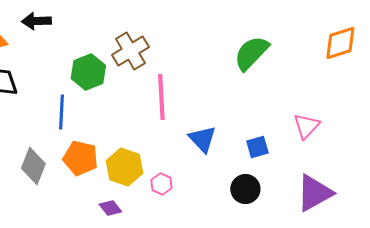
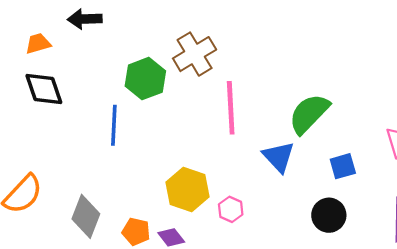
green semicircle: (251, 53) -> (309, 114), moved
orange pentagon: (80, 158) -> (136, 232), moved, size x0.7
gray diamond: (33, 166) -> (86, 216), moved

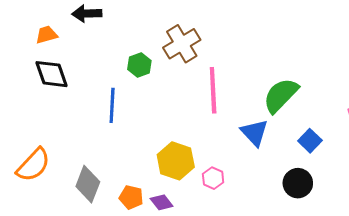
green hexagon: (145, 79) -> (139, 65), size x0.7
blue square: (343, 166) -> (310, 141), turned -30

